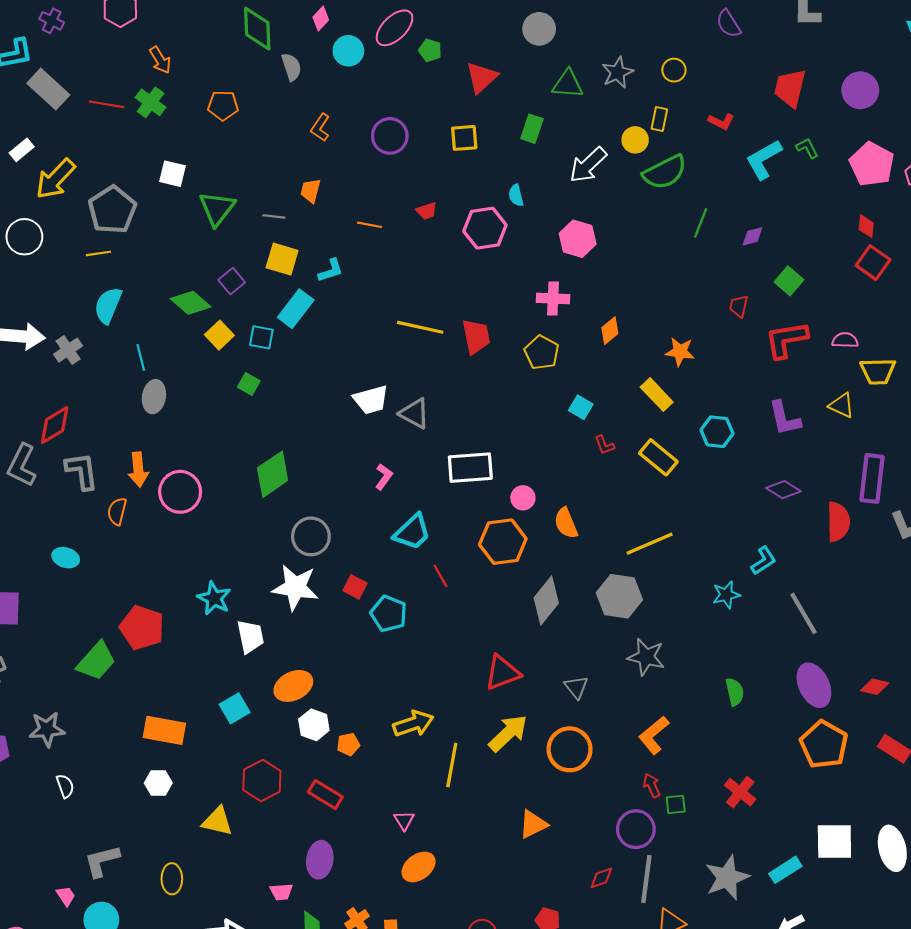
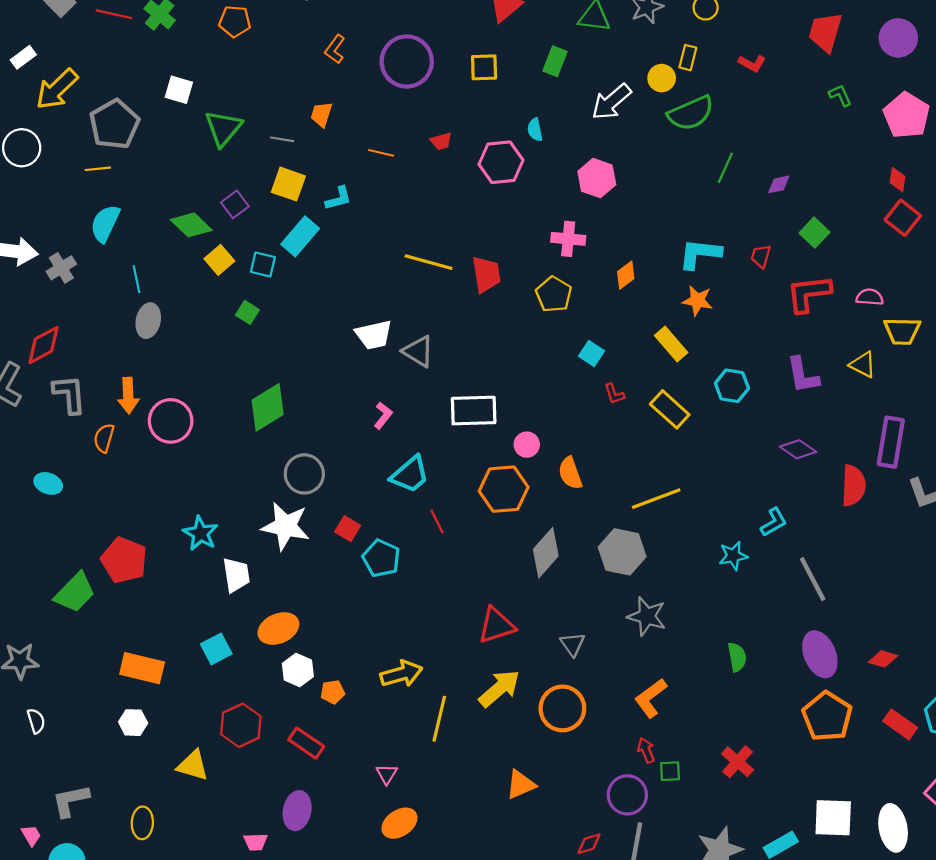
purple circle: (390, 136) -> (407, 62), size x1.4
cyan L-shape: (764, 159) -> (700, 254), moved, turned 33

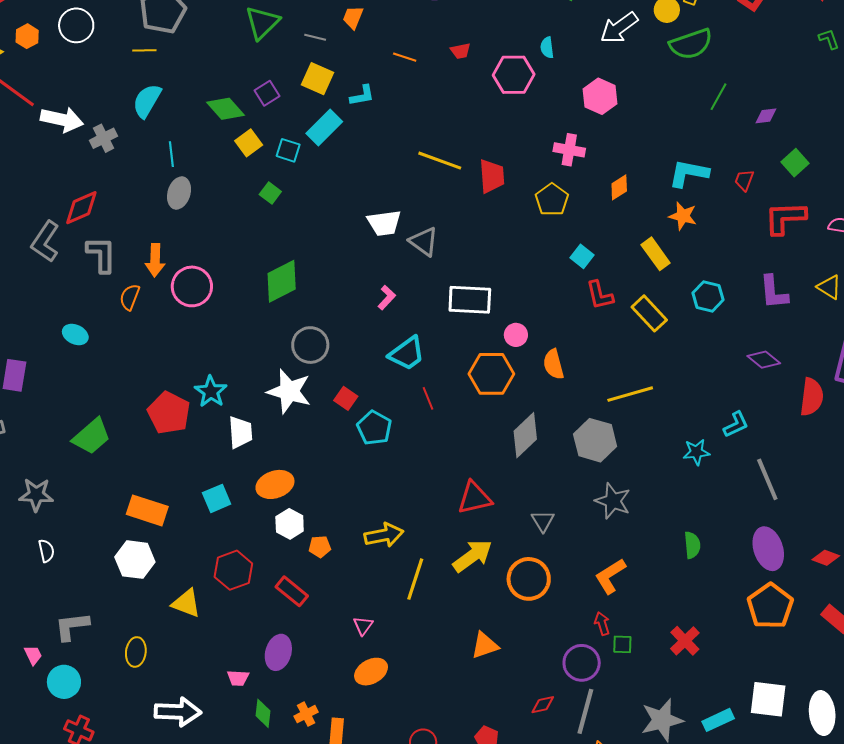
red L-shape: (614, 394) -> (600, 295), size x1.5
red pentagon: (124, 560) -> (169, 413), moved
white hexagon: (133, 723) -> (135, 560), size x1.5

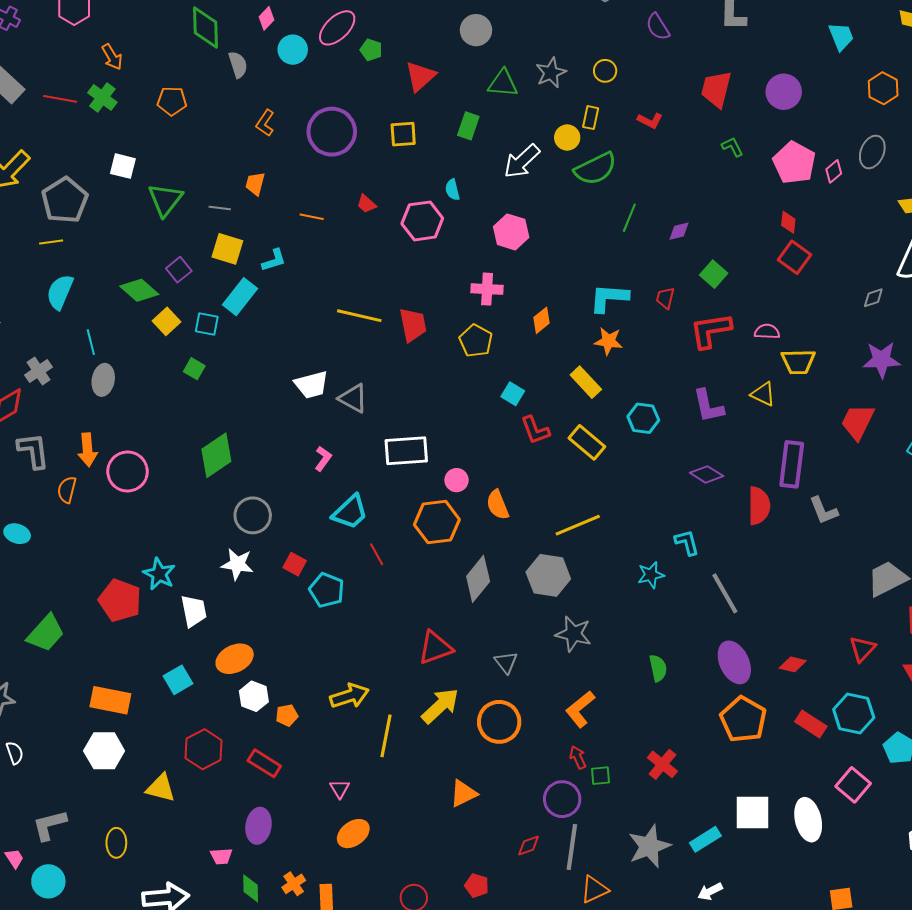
red trapezoid: (460, 51) -> (366, 204), turned 60
gray cross: (103, 138) -> (39, 371), moved
white star: (289, 391) -> (237, 564), size x0.7
cyan L-shape: (736, 424) -> (687, 542), turned -72

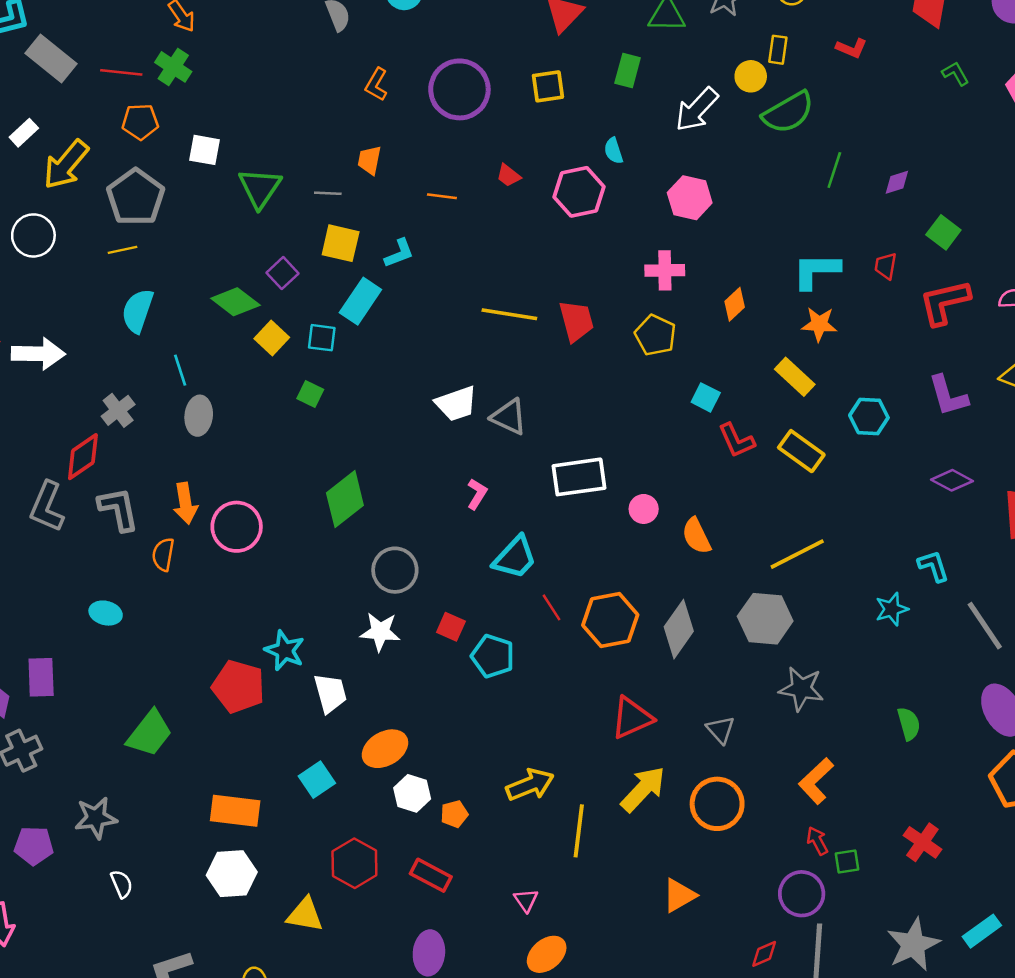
orange pentagon: (172, 101) -> (140, 122), moved
orange hexagon: (437, 522) -> (610, 620), moved

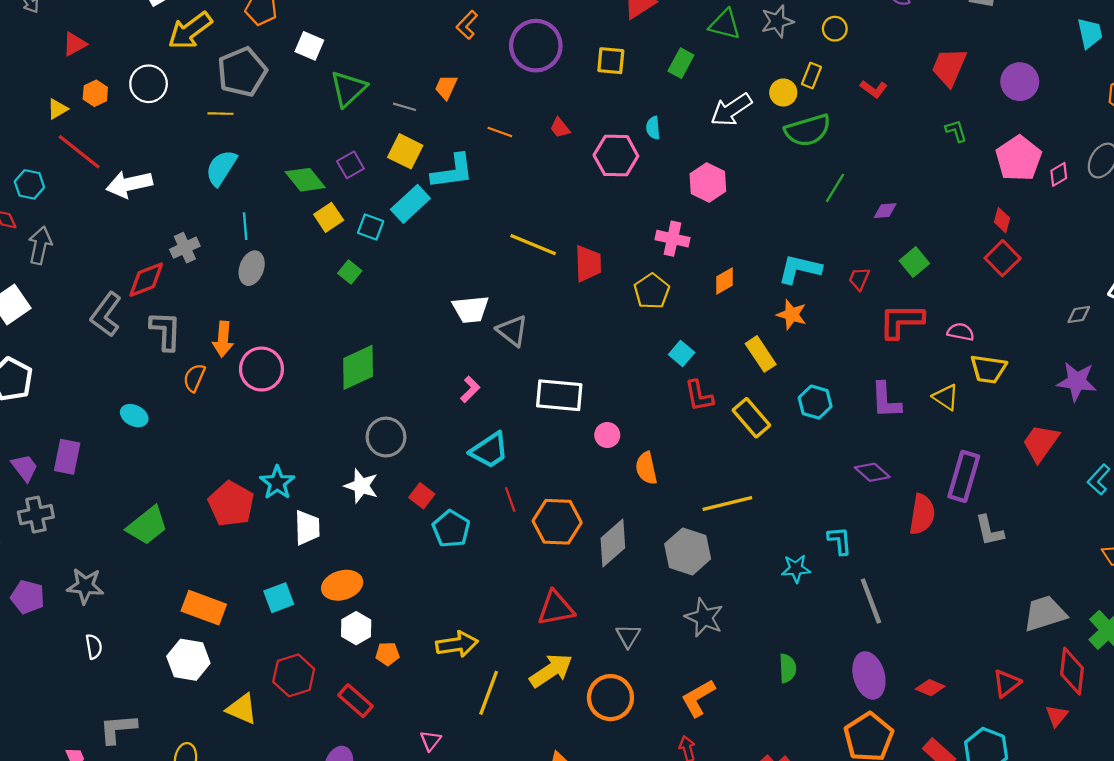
cyan L-shape: (399, 253) -> (453, 171), size x1.6
white arrow: (38, 354) -> (129, 184), turned 153

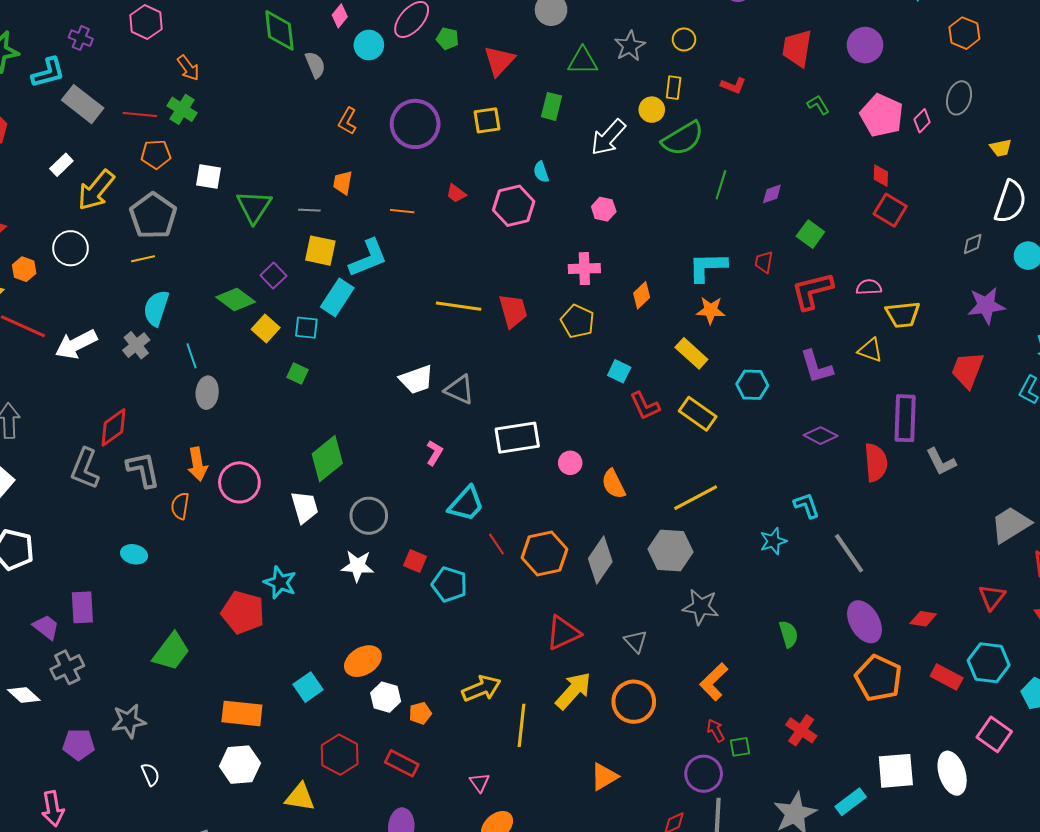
pink hexagon: (708, 182) -> (604, 209), size x0.7
gray cross: (185, 248) -> (136, 345), moved
white trapezoid: (307, 528) -> (305, 507), moved

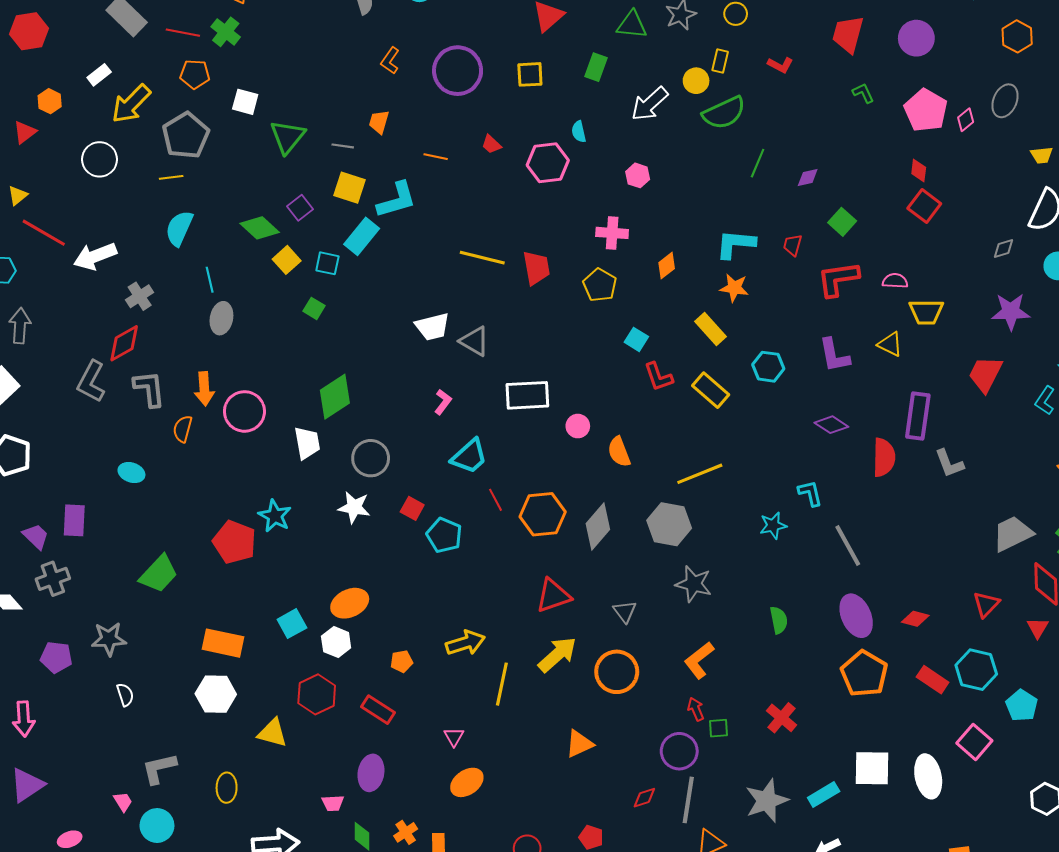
orange hexagon: (24, 269) -> (50, 101), moved
gray cross: (136, 345) -> (140, 296), moved
white hexagon: (386, 697) -> (336, 642), moved

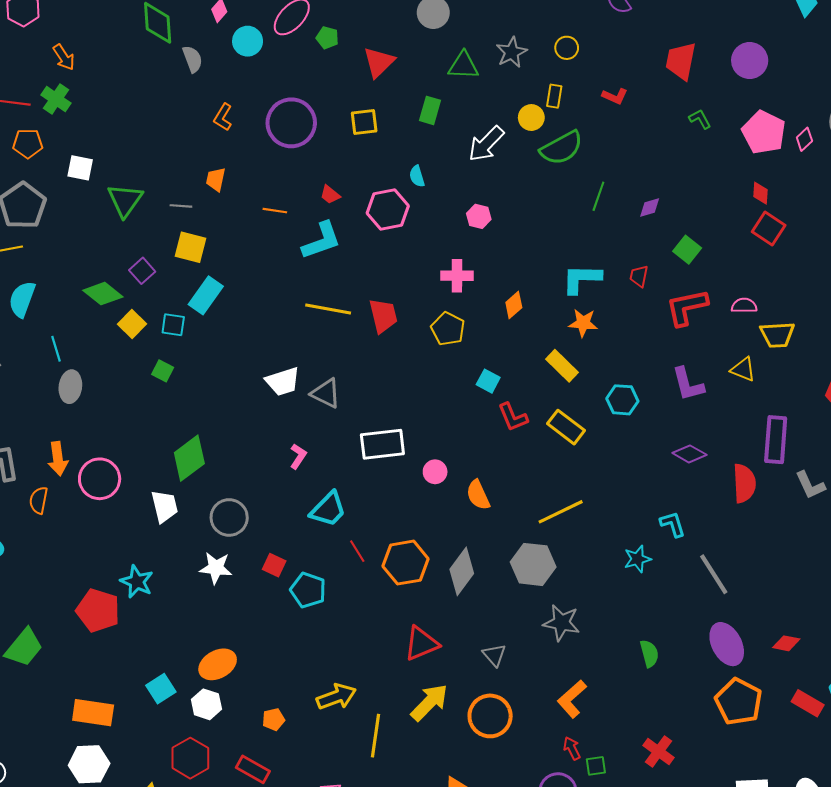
cyan L-shape: (397, 200) -> (321, 241), moved

